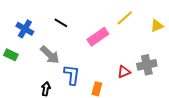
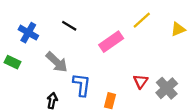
gray cross: (147, 65) -> (167, 88), moved, turned -30
red triangle: (124, 72) -> (141, 81), turned -32

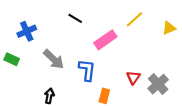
black line: (69, 26) -> (75, 18), moved
blue cross: (28, 33) -> (27, 31), turned 36
blue L-shape: (82, 85) -> (87, 70), moved

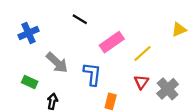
yellow line: (134, 19) -> (142, 54), moved
green rectangle: (12, 59) -> (30, 82), moved

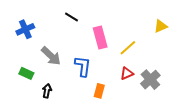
pink rectangle: (112, 42) -> (100, 38), turned -70
red triangle: (141, 82) -> (127, 73), turned 32

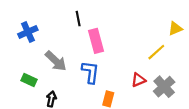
black line: (71, 17) -> (78, 19), turned 48
pink rectangle: (100, 38) -> (96, 41), moved
yellow line: (128, 48) -> (156, 52), moved

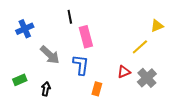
green rectangle: (29, 80) -> (20, 80), moved, turned -48

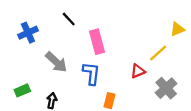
black line: (70, 17) -> (69, 19), moved, turned -32
red triangle: (124, 72) -> (138, 71), moved

